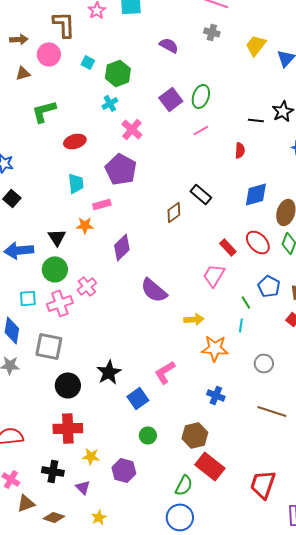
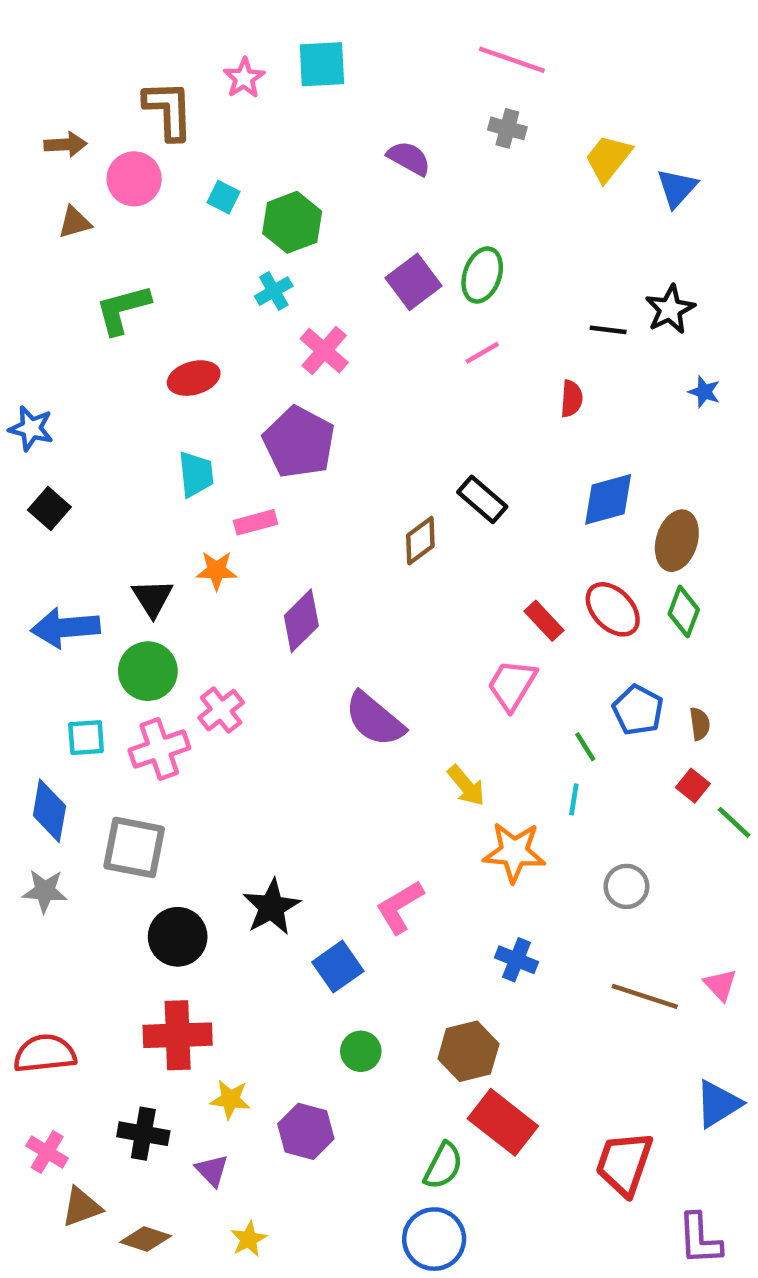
yellow arrow: (194, 319) -> (466, 786), turned 54

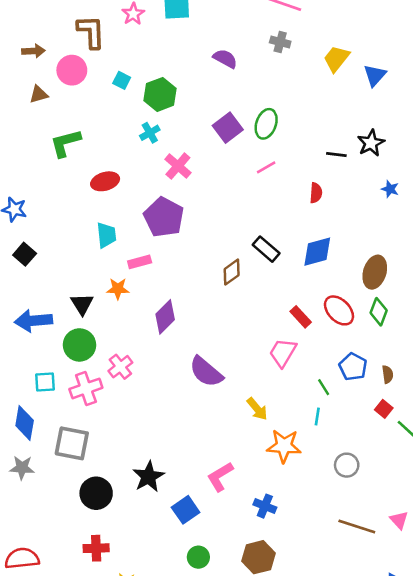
blue diamond: (608, 499) -> (317, 252), moved
blue cross: (517, 960) -> (265, 506), moved
red cross: (178, 1035) -> (96, 548), size x0.7

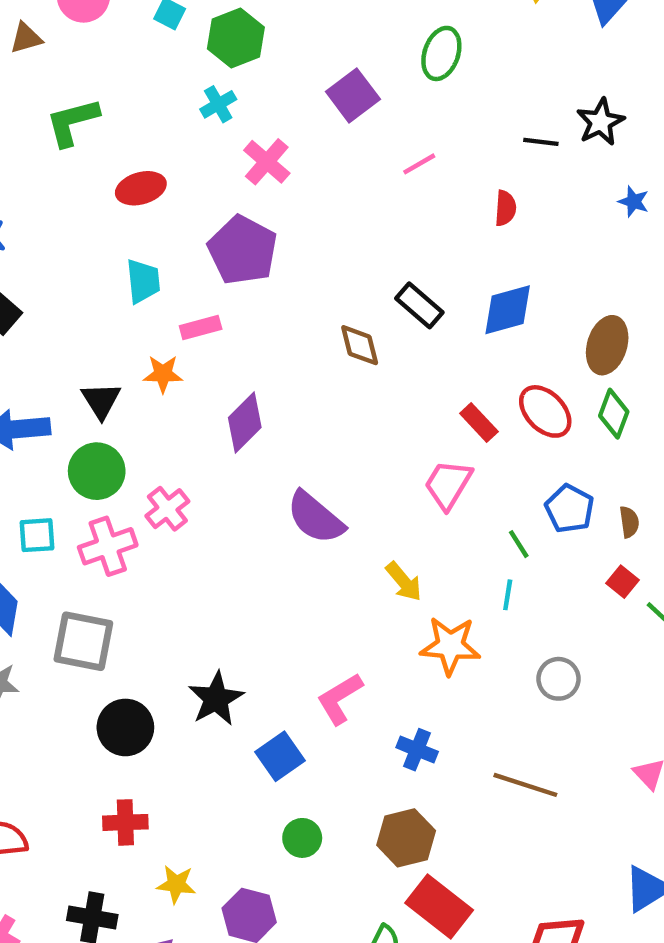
green ellipse: (266, 124) -> (441, 53), moved
brown diamond: (232, 272) -> (360, 345), turned -68
brown line: (357, 526) -> (525, 785), moved

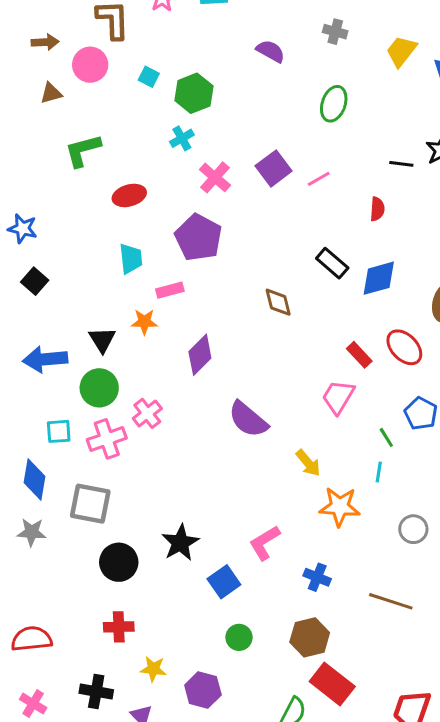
purple square: (353, 95) -> (274, 168), moved
black rectangle: (419, 305) -> (332, 263), moved

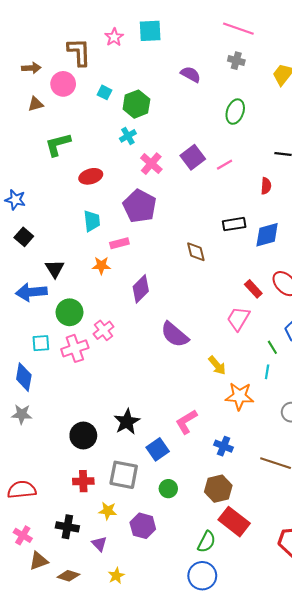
black rectangle: (332, 263) -> (234, 224), turned -50
black triangle: (102, 340) -> (55, 269), moved
gray square: (90, 504) -> (124, 475), moved

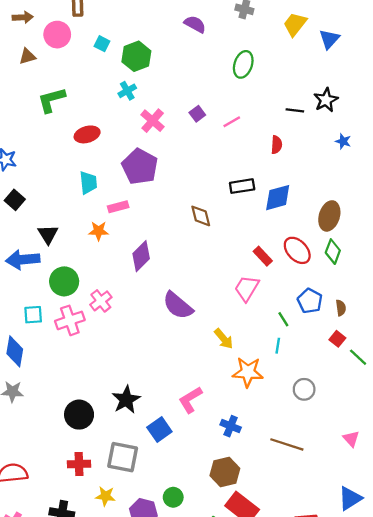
purple square: (193, 157) -> (197, 114), size x0.6
green circle: (168, 489) -> (173, 497), moved

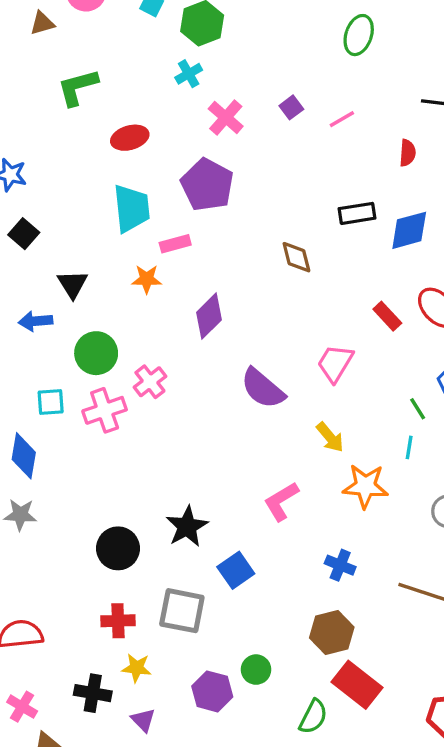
cyan trapezoid: (88, 183) -> (131, 208), size x1.4
blue arrow: (23, 260) -> (36, 321), size x0.7
pink trapezoid: (247, 288) -> (335, 363), moved
pink L-shape: (190, 400) -> (281, 501), moved
yellow star: (105, 496) -> (137, 668), moved

